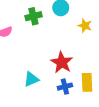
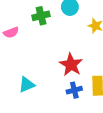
cyan triangle: (31, 79) -> (27, 85), moved

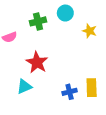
red star: (71, 65) -> (37, 62), moved

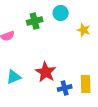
red star: (37, 62) -> (46, 72), moved
cyan triangle: (24, 87) -> (14, 77), moved

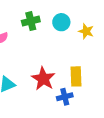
cyan circle: (61, 13) -> (61, 22), moved
yellow rectangle: (86, 84) -> (76, 76), moved

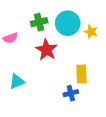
cyan circle: (61, 22) -> (68, 23), size x1.5
red star: (43, 79) -> (46, 50), moved

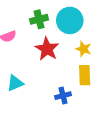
yellow star: (91, 32) -> (83, 49), moved
blue cross: (71, 93) -> (63, 96), moved

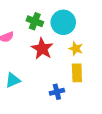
green cross: (39, 19) -> (35, 21), turned 35

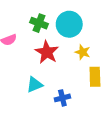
yellow rectangle: (77, 73) -> (95, 77), moved
cyan triangle: (13, 80) -> (35, 85), moved

